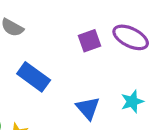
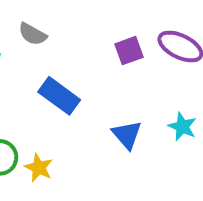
cyan star: (132, 102) -> (182, 127), turned -30

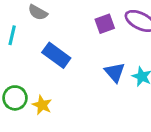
blue triangle: (127, 135) -> (115, 72), moved

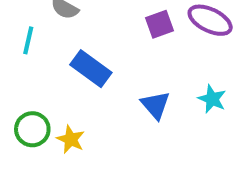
blue triangle: (115, 72) -> (156, 105), moved

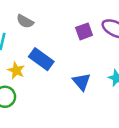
yellow star: (71, 139) -> (16, 70), moved

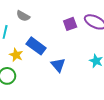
blue triangle: (82, 82) -> (58, 65), moved

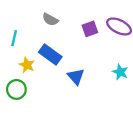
gray semicircle: (23, 16) -> (50, 19), moved

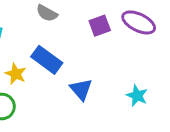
cyan star: (120, 72) -> (137, 96), moved

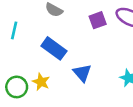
yellow star: (16, 74) -> (41, 82), moved

